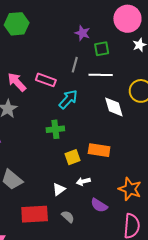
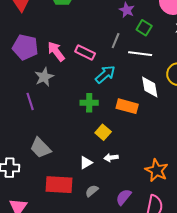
green square: (102, 49) -> (144, 28), turned 35
orange rectangle: (99, 150) -> (127, 106), moved
yellow square: (72, 157) -> (103, 132), turned -35
purple semicircle: (99, 205) -> (124, 197), moved, turned 90
gray semicircle: (68, 217) -> (92, 191), turned -88

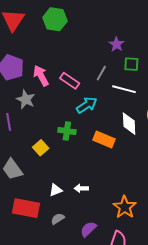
green square: (144, 28) -> (131, 64), turned -35
gray star: (44, 77) -> (26, 99), turned -30
yellow square: (103, 132) -> (41, 148), moved

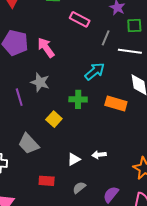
pink rectangle: (70, 81) -> (80, 19), moved
gray star: (26, 99) -> (40, 82), moved
red rectangle: (26, 208) -> (47, 181), size x0.6

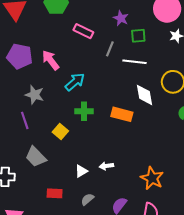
cyan arrow: (95, 71) -> (75, 82), moved
gray star: (40, 82) -> (34, 95), moved
purple line: (19, 97) -> (25, 120), moved

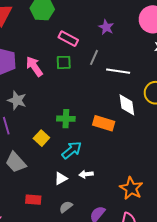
green square: (138, 36) -> (64, 62), moved
cyan arrow: (75, 82) -> (72, 150), moved

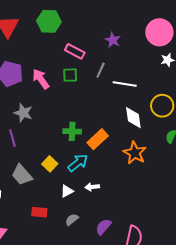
orange rectangle: (104, 123) -> (98, 139), moved, turned -60
yellow square: (41, 138) -> (50, 164), moved
orange star: (131, 188) -> (135, 153), moved

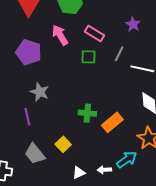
pink arrow: (41, 79) -> (60, 35), moved
cyan arrow: (78, 163) -> (127, 160), moved

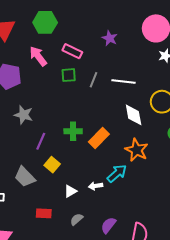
gray line: (119, 54) -> (94, 80), moved
purple line: (27, 117) -> (41, 141), moved, turned 42

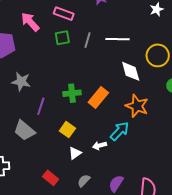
yellow square: (52, 165) -> (67, 130), moved
gray trapezoid: (25, 177) -> (24, 130), moved
red rectangle: (44, 213) -> (51, 178), turned 42

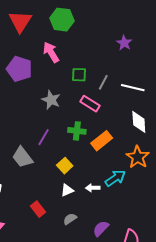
pink rectangle: (64, 14) -> (90, 104), moved
gray star: (21, 82) -> (51, 100), moved

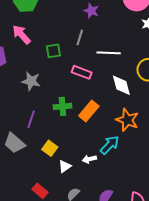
gray line: (103, 82) -> (80, 37), moved
pink rectangle: (90, 104) -> (82, 72), moved
yellow square: (65, 166) -> (50, 148), moved

